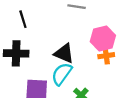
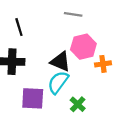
pink hexagon: (103, 39) -> (83, 47), moved

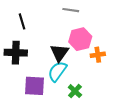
black triangle: (60, 62) -> (59, 53), turned 42

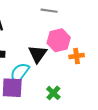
cyan semicircle: (57, 71) -> (20, 73), moved

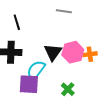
pink hexagon: (59, 40) -> (73, 52), moved

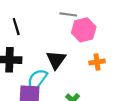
pink hexagon: (73, 52) -> (84, 30), moved

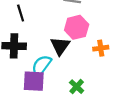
pink hexagon: (84, 30) -> (77, 27), moved

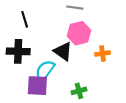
black triangle: (60, 46) -> (63, 51), turned -30
green cross: (77, 87) -> (79, 91), turned 32

